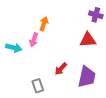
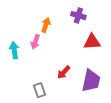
purple cross: (96, 15) -> (78, 16), moved
cyan arrow: (14, 48) -> (14, 50), turned -112

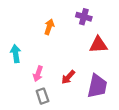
pink arrow: (35, 42) -> (38, 74), moved

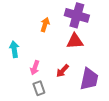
purple cross: (84, 17) -> (77, 15), size x1.6
red triangle: (98, 45) -> (75, 41), moved

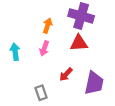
pink arrow: (35, 68) -> (44, 48), moved

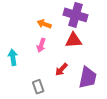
orange arrow: (48, 26) -> (44, 24), turned -88
cyan arrow: (15, 52) -> (13, 57), moved

